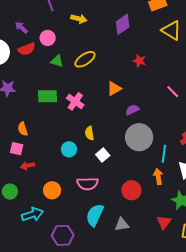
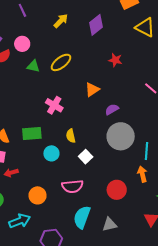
yellow arrow: (79, 19) -> (61, 21), moved, turned -56
green rectangle: (48, 96) -> (32, 134), moved

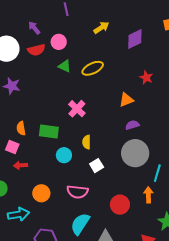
orange triangle: (92, 89) -> (126, 100), moved

